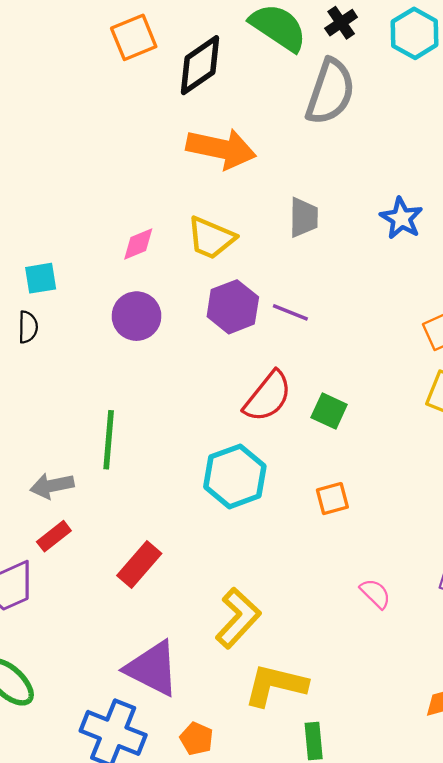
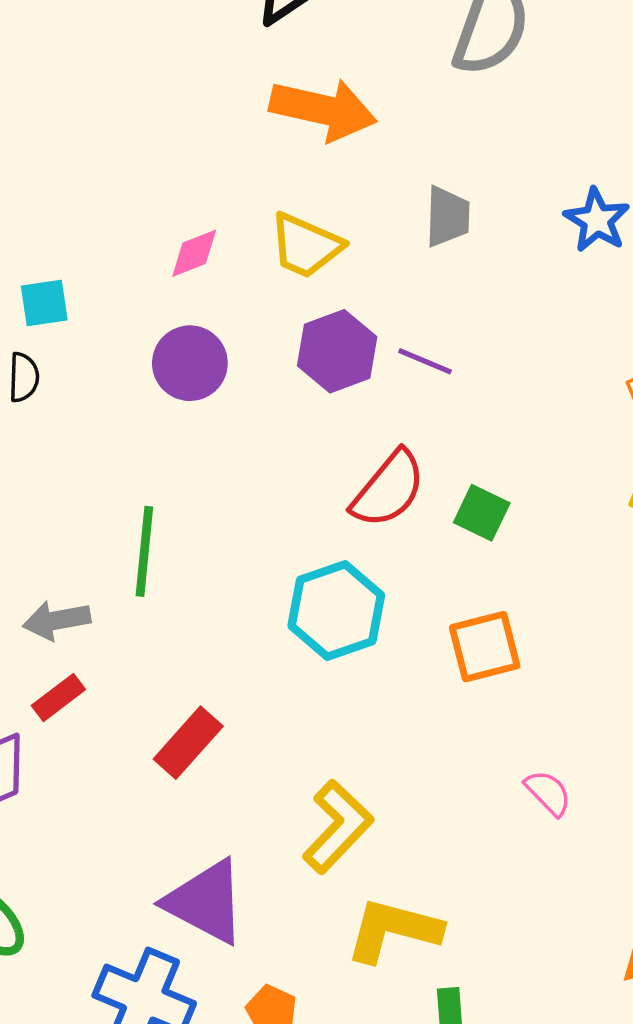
orange square: (332, 499) -> (485, 647), size x1.4

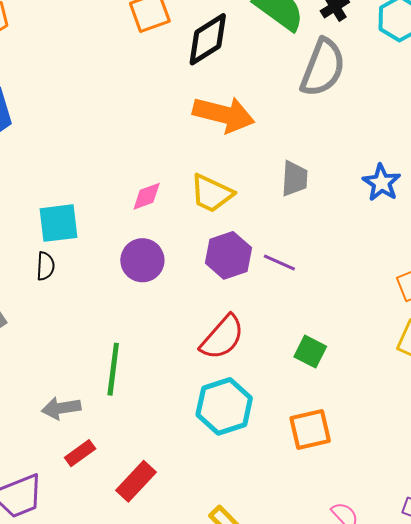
cyan square: (44, 303) -> (58, 223), size x1.4
red semicircle: (388, 489) -> (222, 337), moved
red rectangle: (58, 697) -> (80, 453), moved

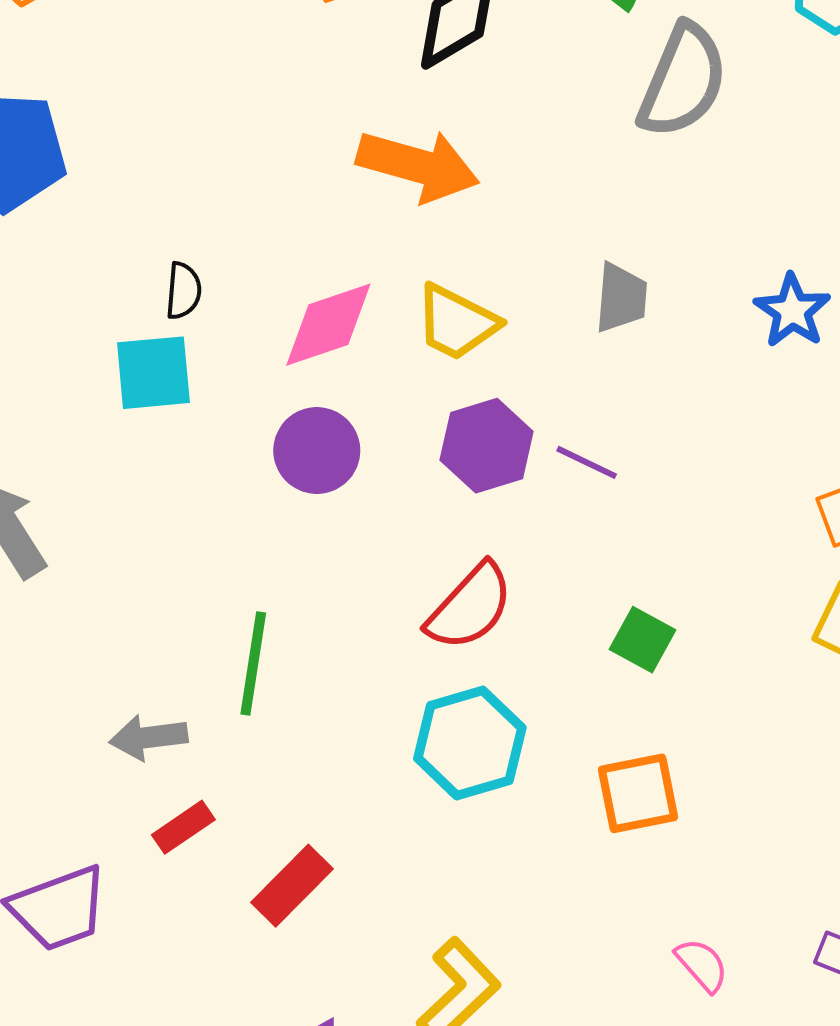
orange arrow: (224, 114) -> (418, 166), moved
pink diamond: (147, 196) -> (328, 325), size x1.6
black semicircle: (45, 266) -> (183, 291), moved

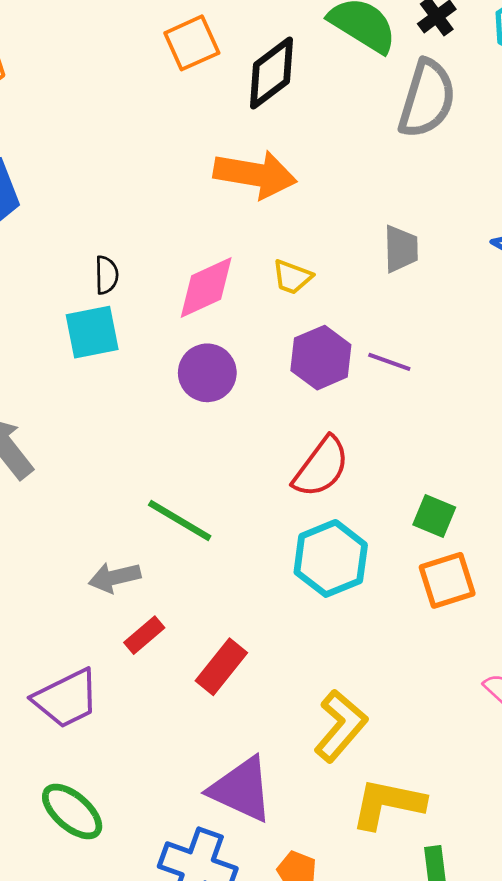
yellow trapezoid: (457, 322) -> (292, 277), size x0.7
green square: (643, 640) -> (434, 516), moved
green line: (253, 664) -> (180, 520), turned -62

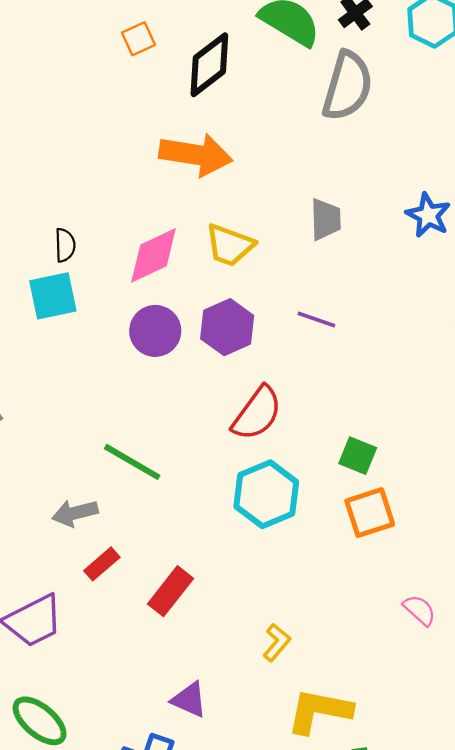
orange square: (192, 43) -> (138, 39), size x0.7
yellow trapezoid: (292, 277) -> (230, 245), size x1.4
purple hexagon: (321, 358) -> (227, 327), moved
yellow L-shape: (341, 726) -> (277, 642), size x0.6
purple triangle: (241, 789) -> (189, 700), size x0.6

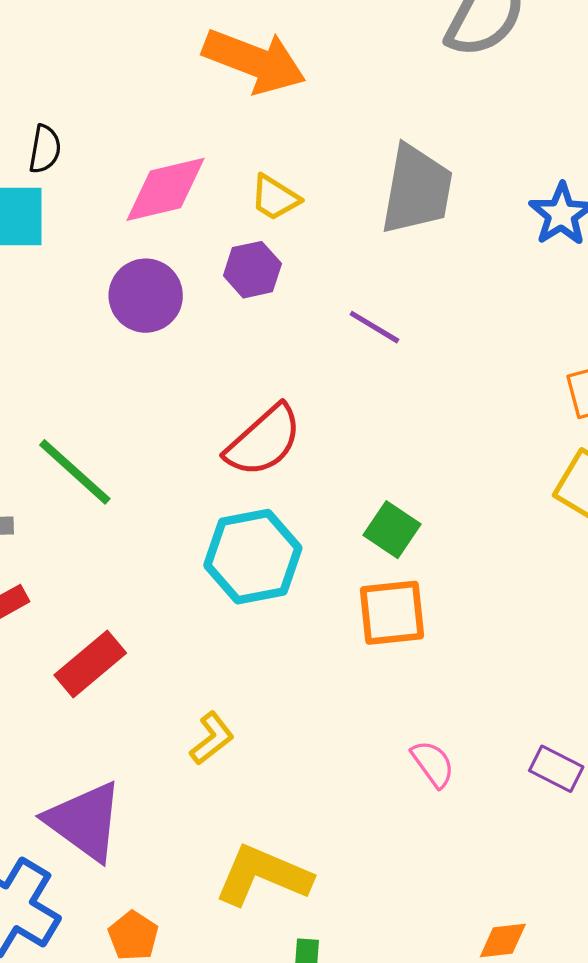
gray trapezoid: (326, 219) -> (417, 190), size x1.5
yellow trapezoid: (230, 245) -> (275, 198), size x0.7
purple hexagon: (227, 327) -> (252, 270), moved, size x0.7
yellow L-shape: (277, 642) -> (212, 738), moved
purple triangle: (189, 700) -> (85, 821), size x1.6

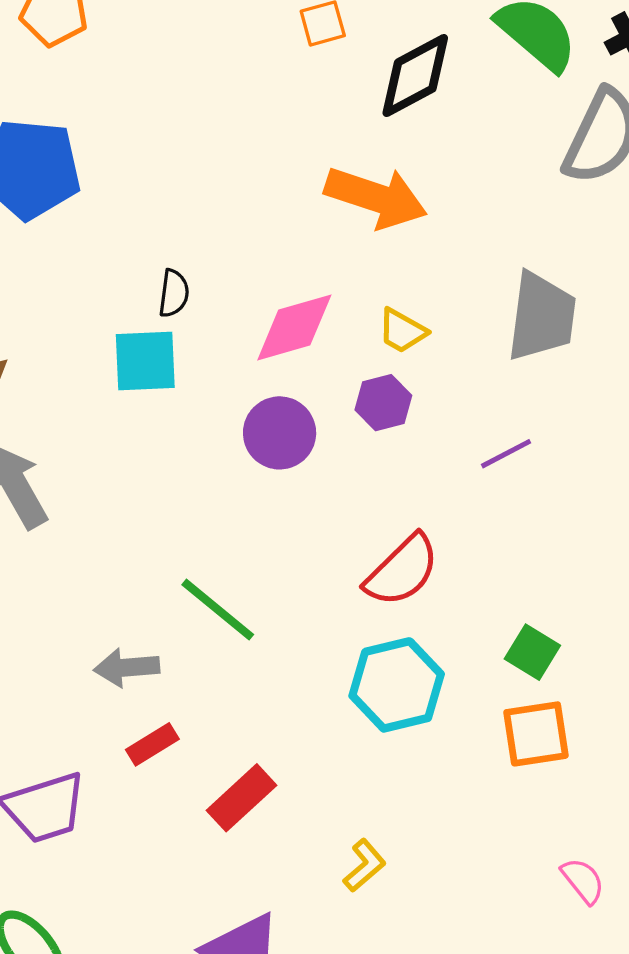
purple line: (374, 327) -> (506, 454), turned -56

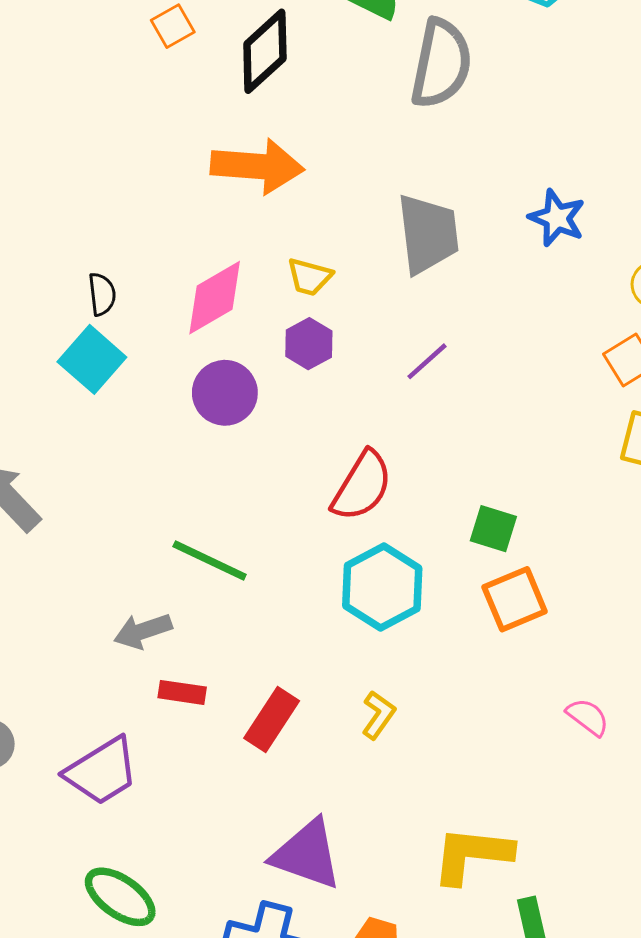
cyan square: (145, 361) -> (92, 359), turned -32
red rectangle: (152, 744) -> (182, 692), turned 54
yellow L-shape: (364, 866) -> (378, 715), moved

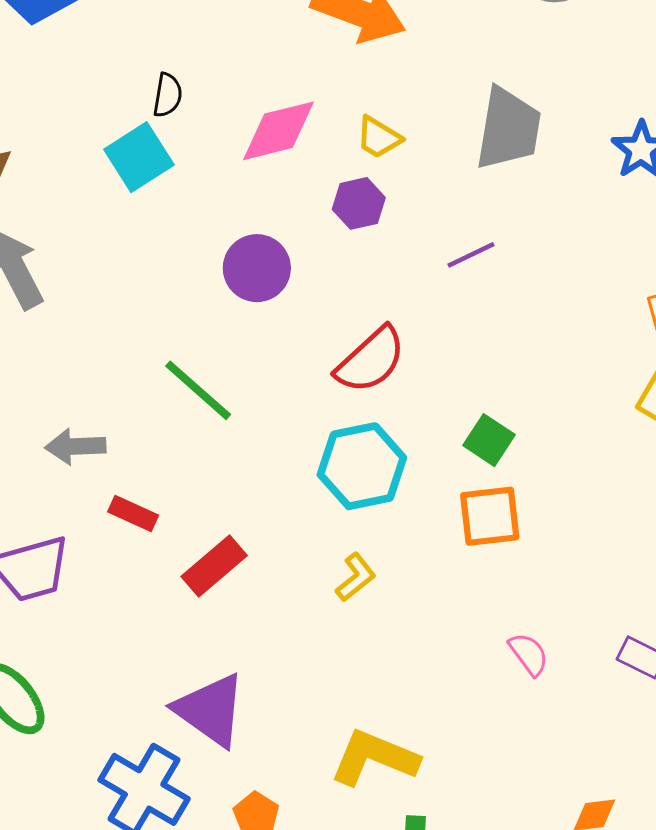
purple circle: (225, 393) -> (257, 268), moved
gray arrow: (143, 631) -> (75, 446), moved
yellow L-shape: (378, 715) -> (356, 577), moved

